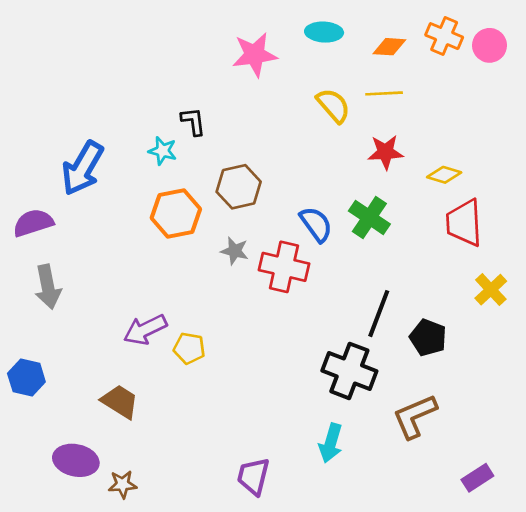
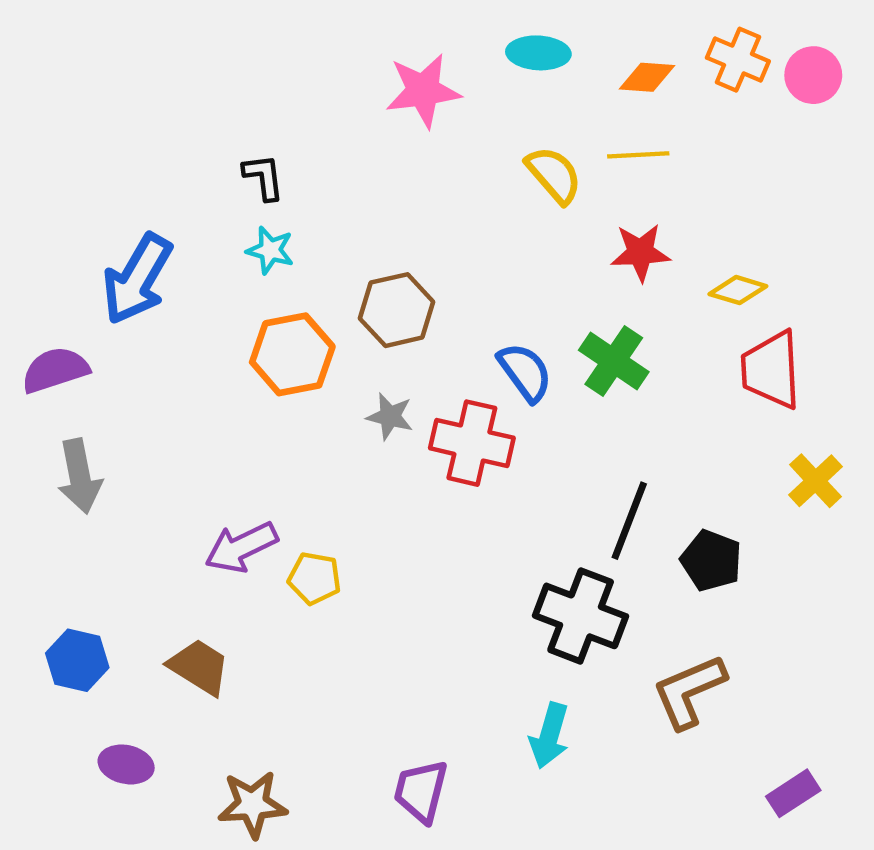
black L-shape: (193, 121) -> (264, 177), moved
blue hexagon: (26, 378) -> (77, 660), moved
purple ellipse: (76, 460) -> (126, 764), size x0.7
brown star: (123, 484) -> (252, 804), moved, size x1.4

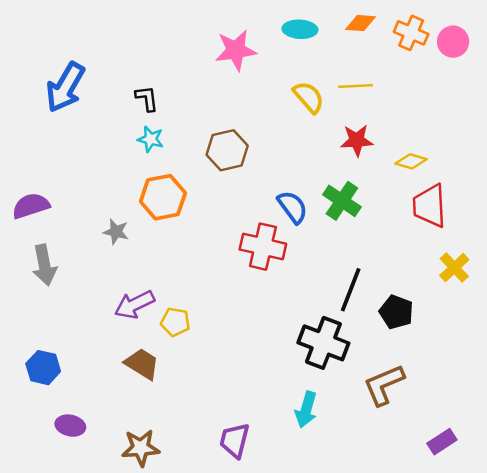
orange diamond: (647, 77) -> (360, 23), moved
blue arrow: (137, 279) -> (65, 87), moved
brown hexagon: (397, 310) -> (227, 150), moved
gray star: (390, 416) -> (116, 232), moved
brown trapezoid: (199, 667) -> (142, 364), moved

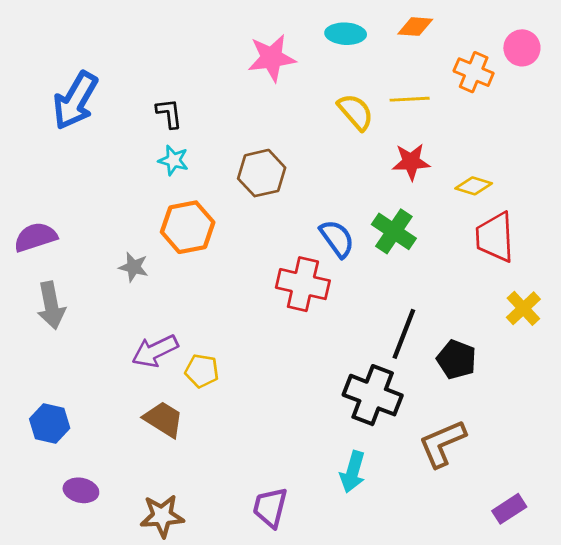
orange cross: (411, 33) -> (474, 72), moved

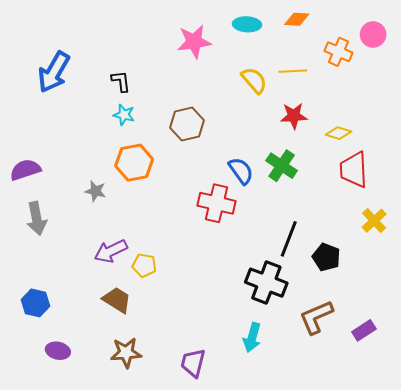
purple rectangle: (509, 509) -> (364, 330), moved
brown star: (162, 516) -> (126, 353), moved

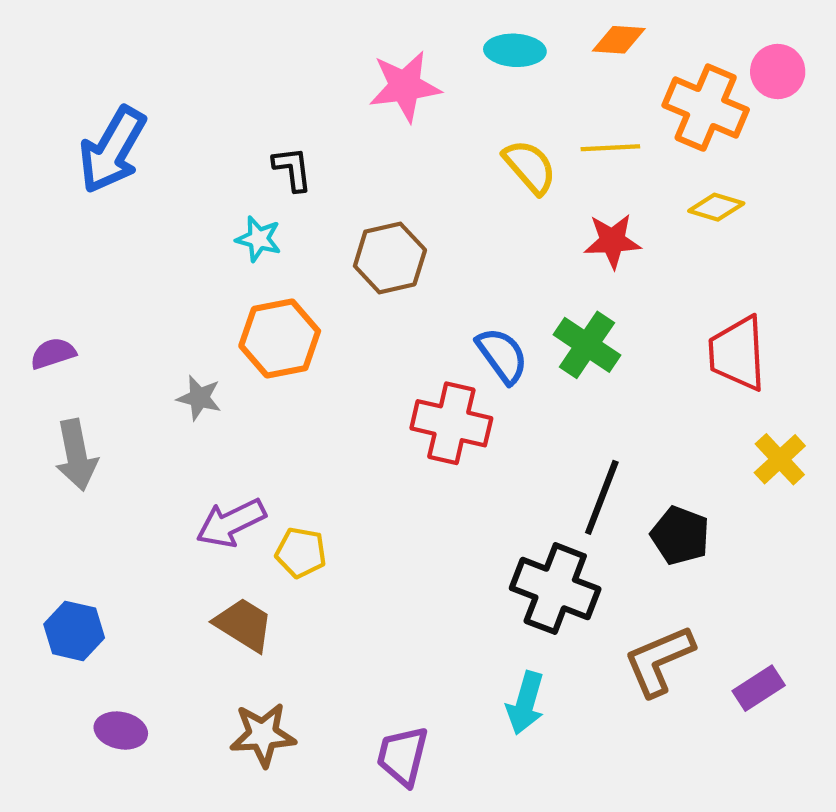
orange cross: (339, 52) -> (706, 108), size x1.4
black L-shape: (121, 81) -> (292, 169), moved
yellow diamond: (339, 133) -> (716, 207), moved
purple semicircle: (25, 170) -> (53, 353), size x0.7

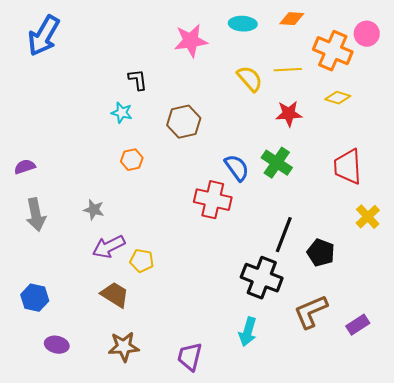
blue arrow: (112, 150) -> (44, 36), moved
orange hexagon: (280, 338) -> (132, 160), size x0.6
gray star: (199, 398) -> (94, 210), moved

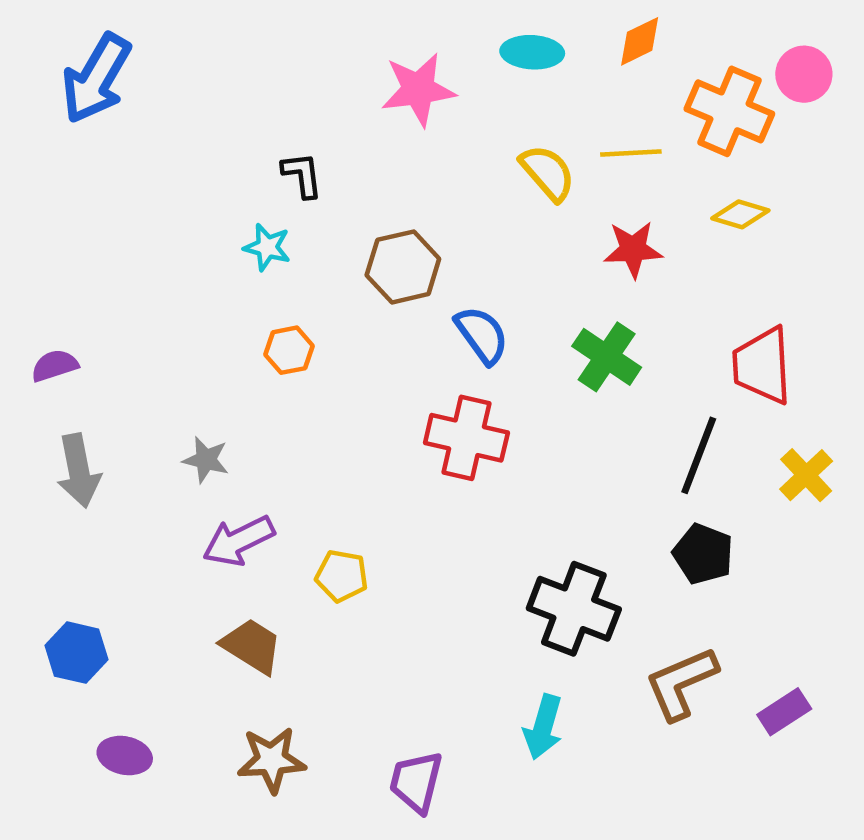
orange diamond: (292, 19) -> (640, 41), turned -30
blue semicircle: (237, 168) -> (482, 335), moved
black line: (284, 235) -> (699, 455), moved
yellow pentagon: (142, 261) -> (342, 576), moved

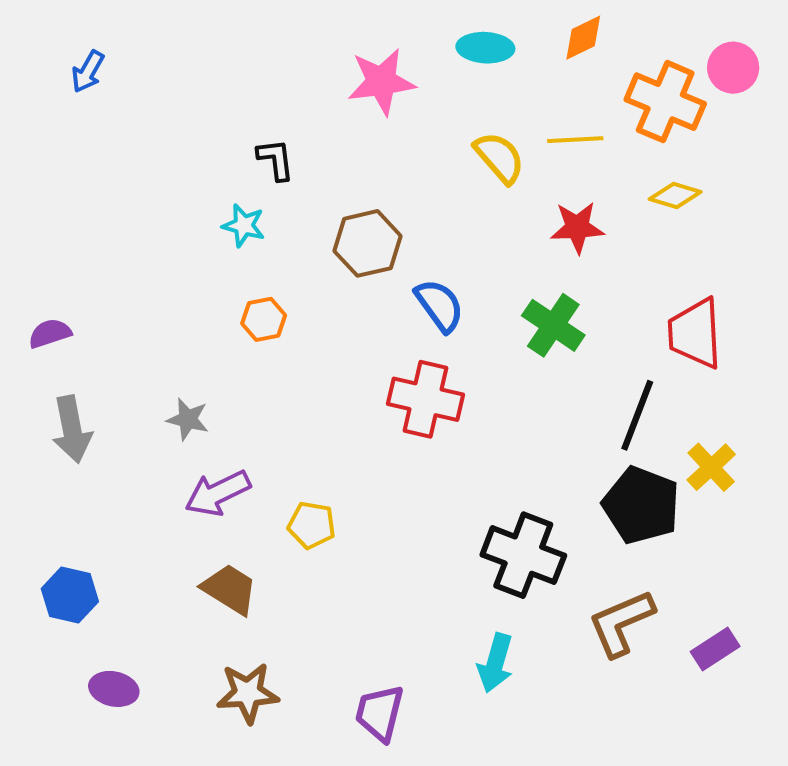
blue arrow: (96, 79) -> (88, 72), size x0.5
yellow cross: (806, 475) -> (711, 467), moved
black pentagon: (703, 554) -> (641, 505), size x1.4

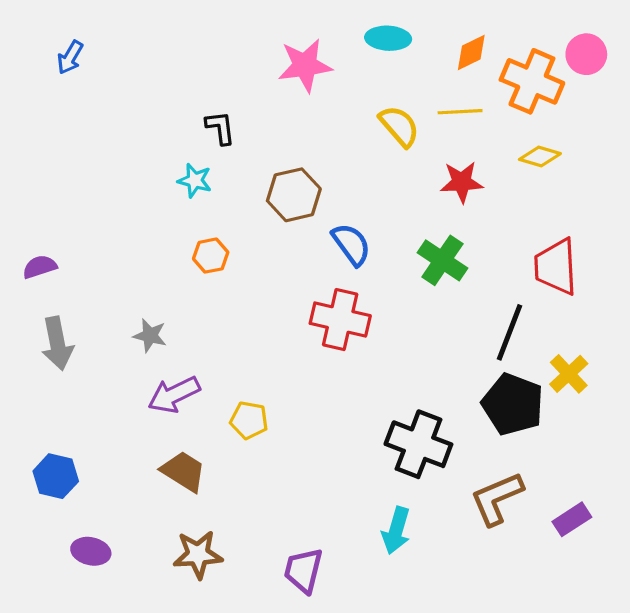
orange diamond: (583, 38) -> (471, 53), moved

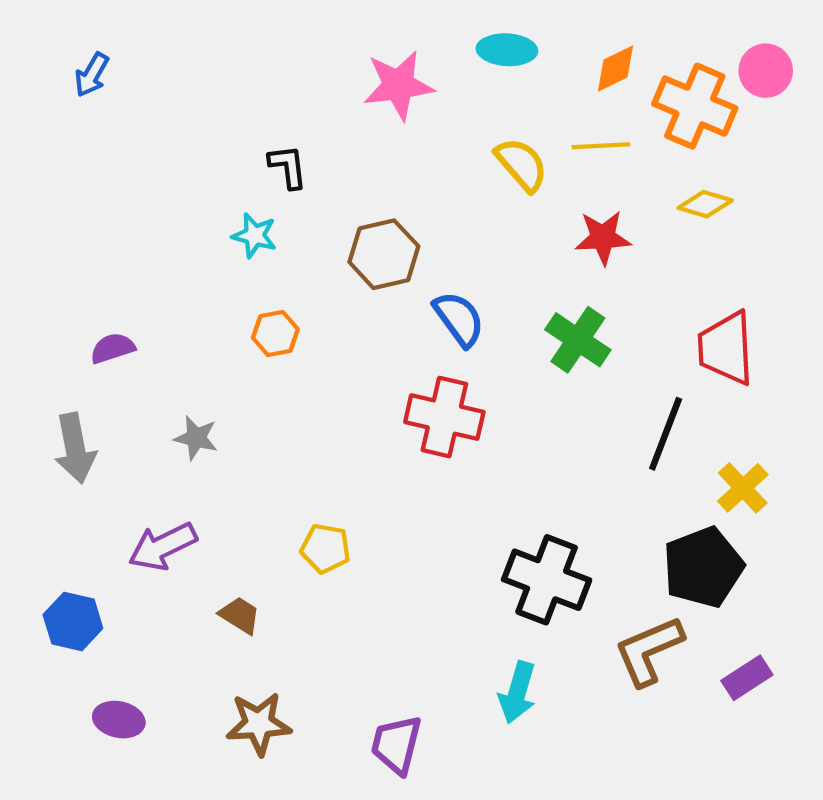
purple semicircle: (40, 267) -> (113, 348), moved
purple arrow: (174, 395) -> (163, 546), moved
black pentagon: (513, 404) -> (703, 567), moved, turned 30
brown trapezoid: (184, 471) -> (240, 615), size x0.7

